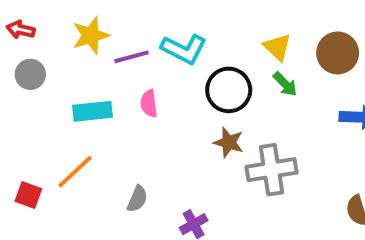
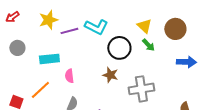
red arrow: (21, 30) -> (12, 17), turned -48
gray circle: (30, 74) -> (17, 48), moved
pink semicircle: (149, 104) -> (69, 76), moved
brown star: (229, 142) -> (110, 75), moved

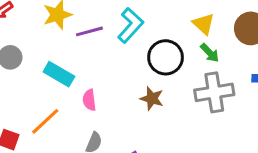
cyan L-shape: (96, 27) -> (130, 25), turned -75
cyan rectangle: (49, 59) -> (59, 74), turned 36
gray cross: (141, 89) -> (214, 92), moved

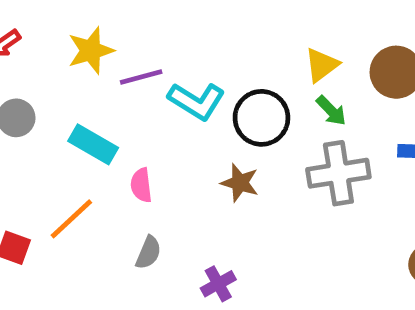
yellow triangle: (204, 24) -> (322, 65), turned 40
cyan L-shape: (130, 25) -> (197, 101), moved, turned 80

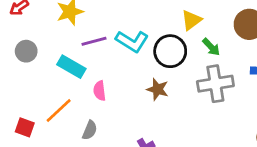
yellow triangle: (322, 65) -> (191, 20), moved
purple line: (141, 77) -> (94, 41), moved
gray semicircle: (148, 253) -> (90, 130), moved

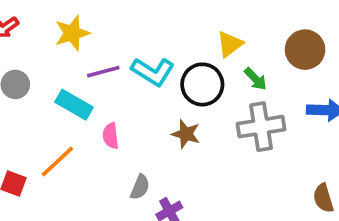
gray semicircle: (90, 130) -> (140, 187), moved

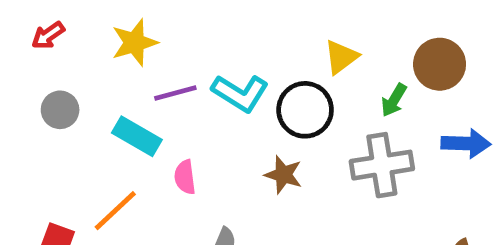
green arrow: (256, 79) -> (394, 100), moved, turned 75

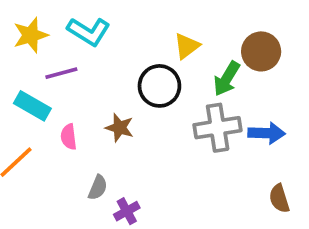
cyan L-shape: (240, 93) -> (89, 31), moved
green arrow: (394, 100) -> (227, 79), size x1.4
blue arrow: (466, 143) -> (267, 133), moved
brown star: (283, 175) -> (120, 128), moved

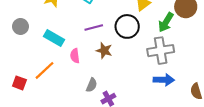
purple line: (61, 73) -> (94, 28), moved
blue arrow: (267, 133) -> (164, 80), moved

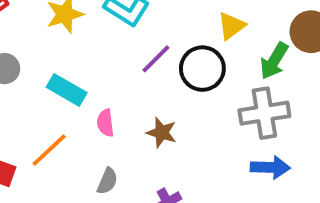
purple line: (94, 28) -> (156, 59), moved, turned -30
brown star: (104, 51) -> (162, 133), moved
gray semicircle: (92, 85) -> (107, 181), moved

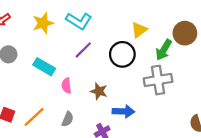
purple line: (156, 59) -> (83, 50), moved
orange line: (49, 150) -> (34, 117), moved
blue arrow: (270, 167) -> (123, 111), moved

